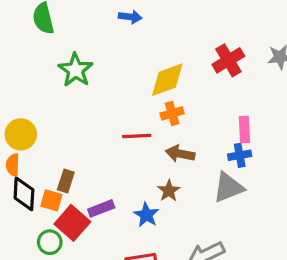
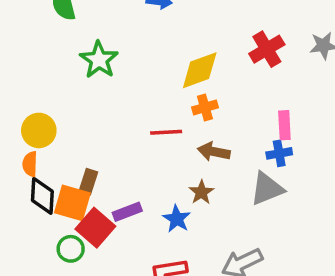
orange square: (51, 200) -> (72, 203), size x1.5

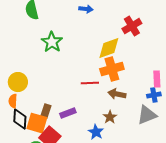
red cross: (267, 49) -> (132, 26), moved
orange cross: (205, 107) -> (112, 69), size x1.6
purple rectangle: (127, 212) -> (68, 113), moved

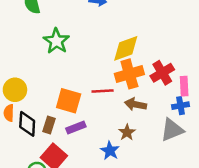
red cross: (132, 26) -> (162, 73), moved
black diamond: (20, 119) -> (27, 124), moved
orange square: (37, 123) -> (69, 101), moved

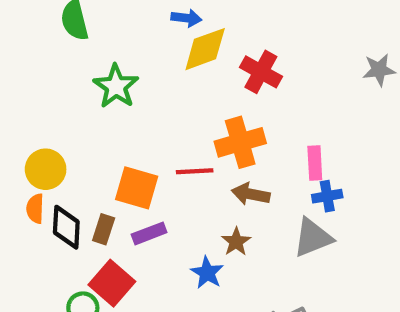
yellow diamond: (126, 48) -> (205, 49), moved
red cross: (162, 73) -> (261, 72), moved, turned -30
pink rectangle: (184, 86) -> (315, 163), moved

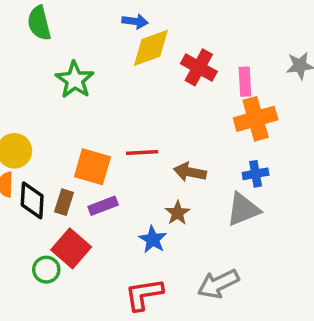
orange cross: (240, 142) -> (256, 119), moved
pink rectangle: (315, 163) -> (245, 82), moved

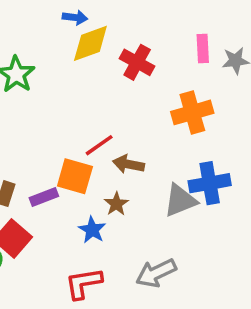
pink rectangle: (245, 82) -> (203, 49), moved
red line: (142, 153) -> (99, 145), moved, turned -32
orange square: (92, 167) -> (75, 176), moved
blue cross: (256, 174) -> (210, 183), moved, size x1.6

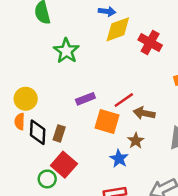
purple rectangle: (44, 197) -> (85, 99), moved

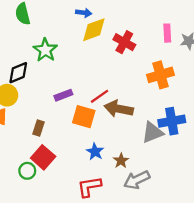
brown arrow: (144, 113) -> (119, 109), size x1.4
black diamond: (38, 132) -> (18, 73), moved, turned 65
brown star: (136, 141) -> (121, 161), moved

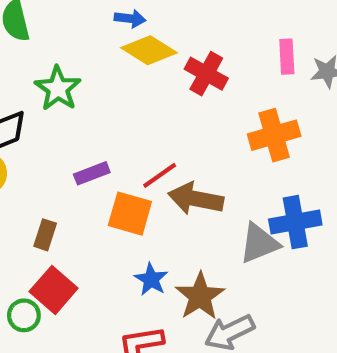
yellow diamond: (94, 30) -> (149, 50), turned 52
brown star: (121, 161) -> (200, 296), size x1.6

